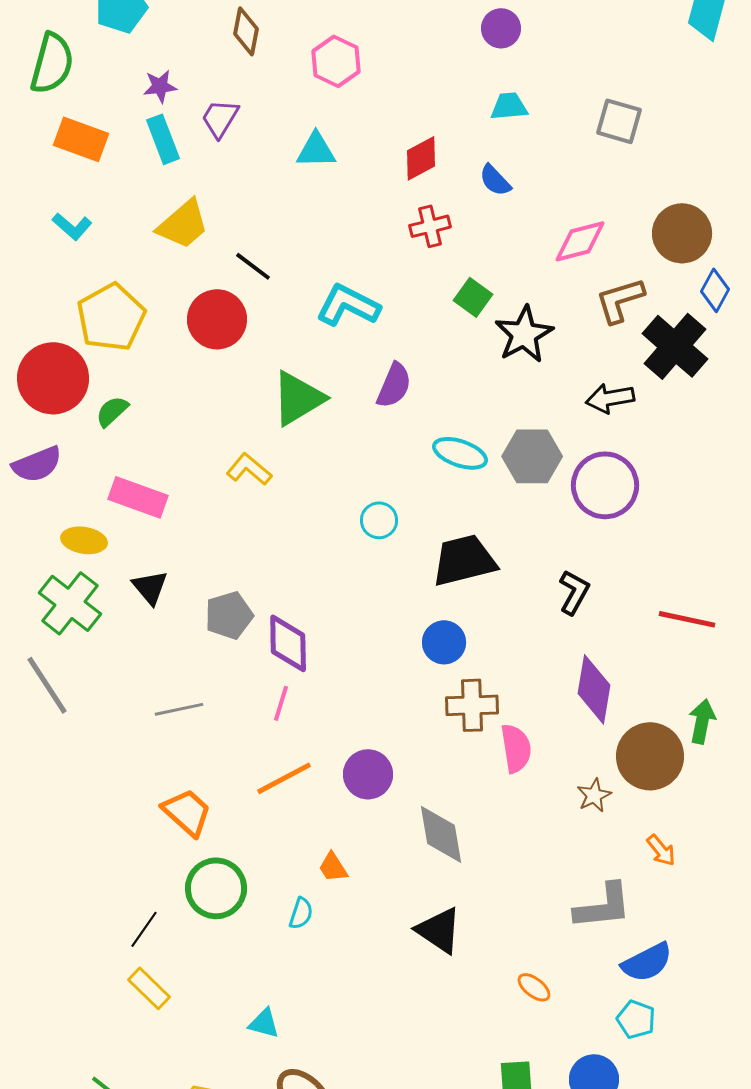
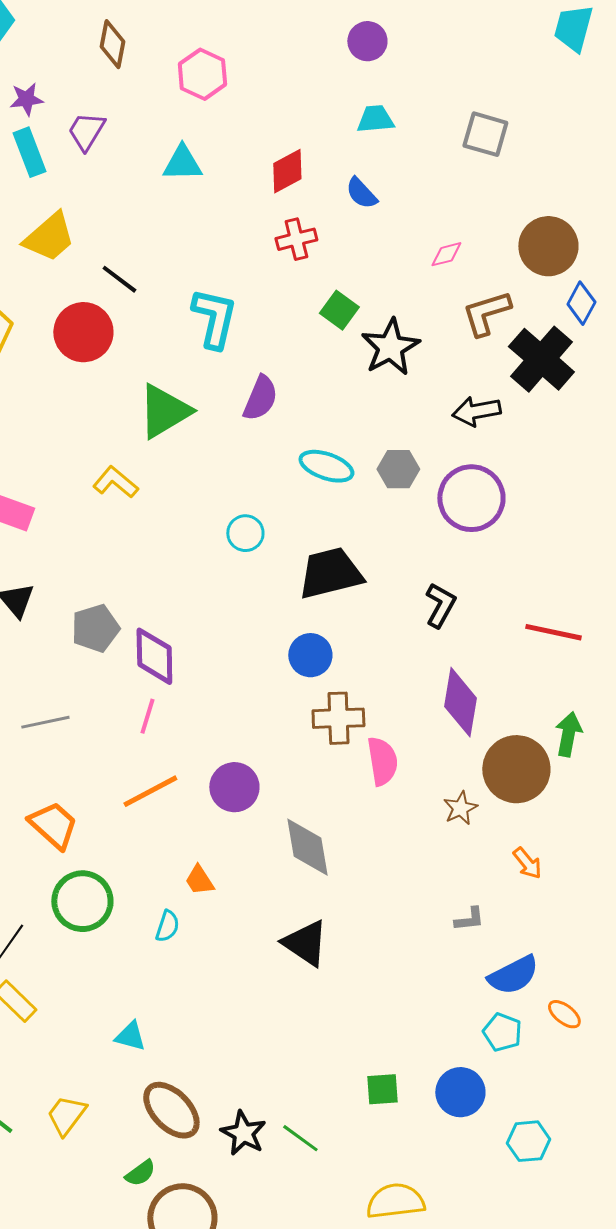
pink diamond: (580, 241) -> (446, 254), size x0.6
cyan L-shape: (348, 305) -> (214, 318), turned 76
gray hexagon: (532, 456) -> (398, 469), size x0.7
gray L-shape: (603, 906) -> (469, 919), size x0.5
orange ellipse: (534, 987) -> (564, 1014), moved

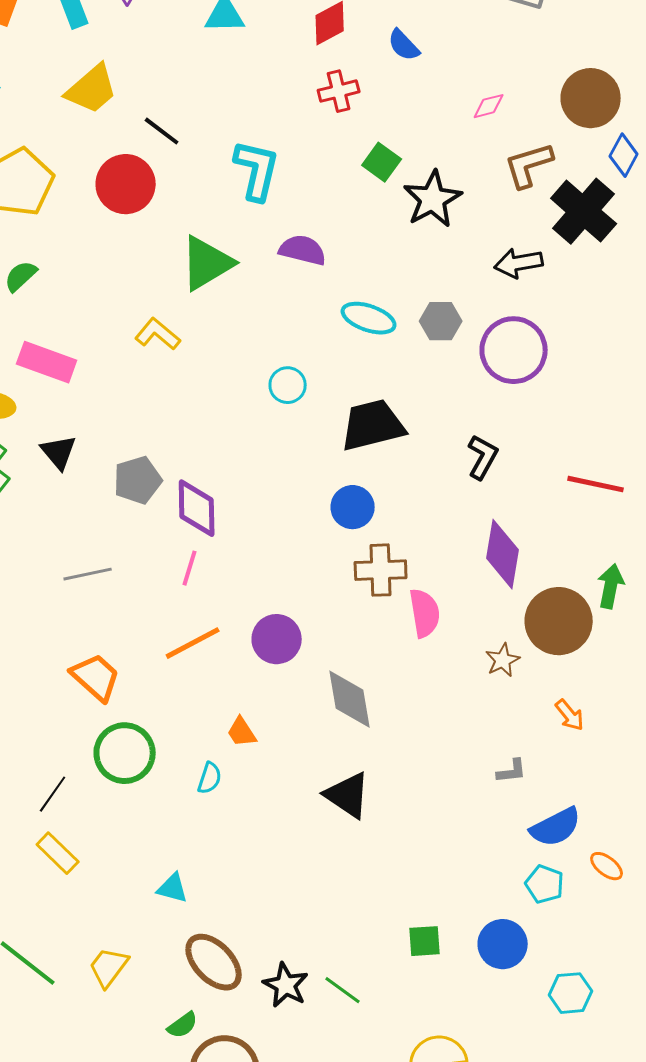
purple semicircle: (260, 398) -> (303, 250), turned -99

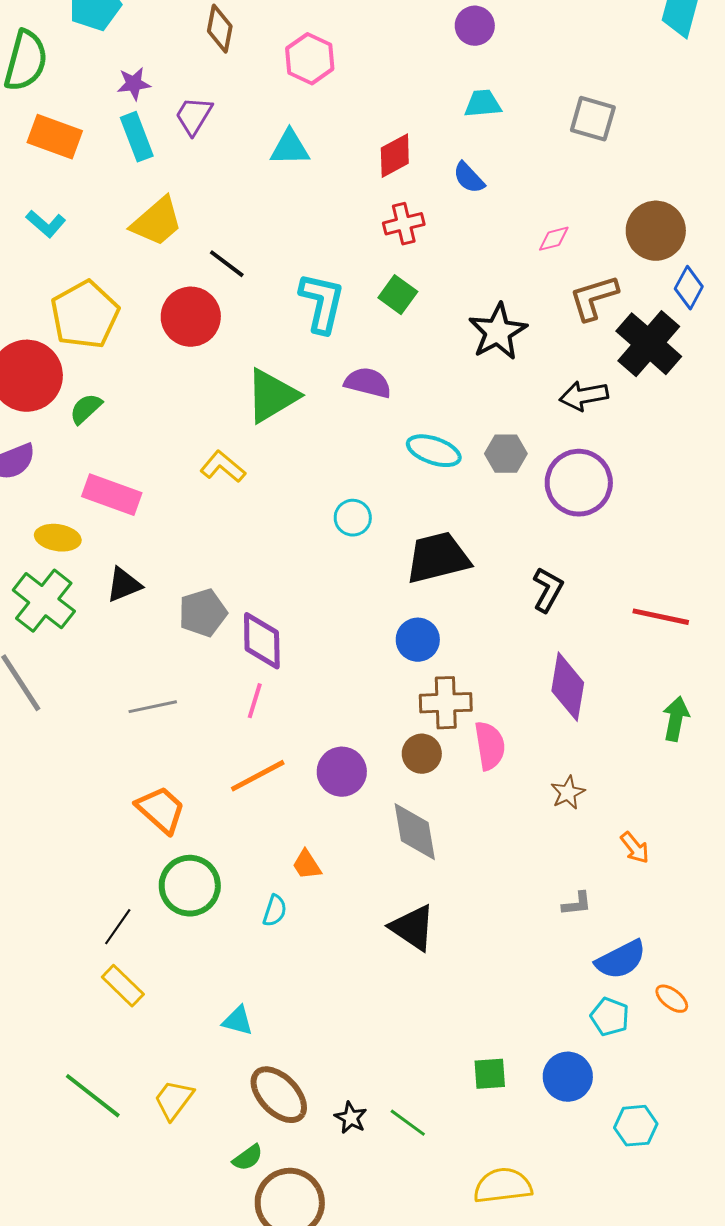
green square: (382, 162) -> (398, 295), moved
black triangle: (59, 452) -> (124, 585), turned 48
brown circle: (559, 621) -> (422, 754), moved, size x0.6
black star: (286, 985) -> (351, 1118), size x0.7

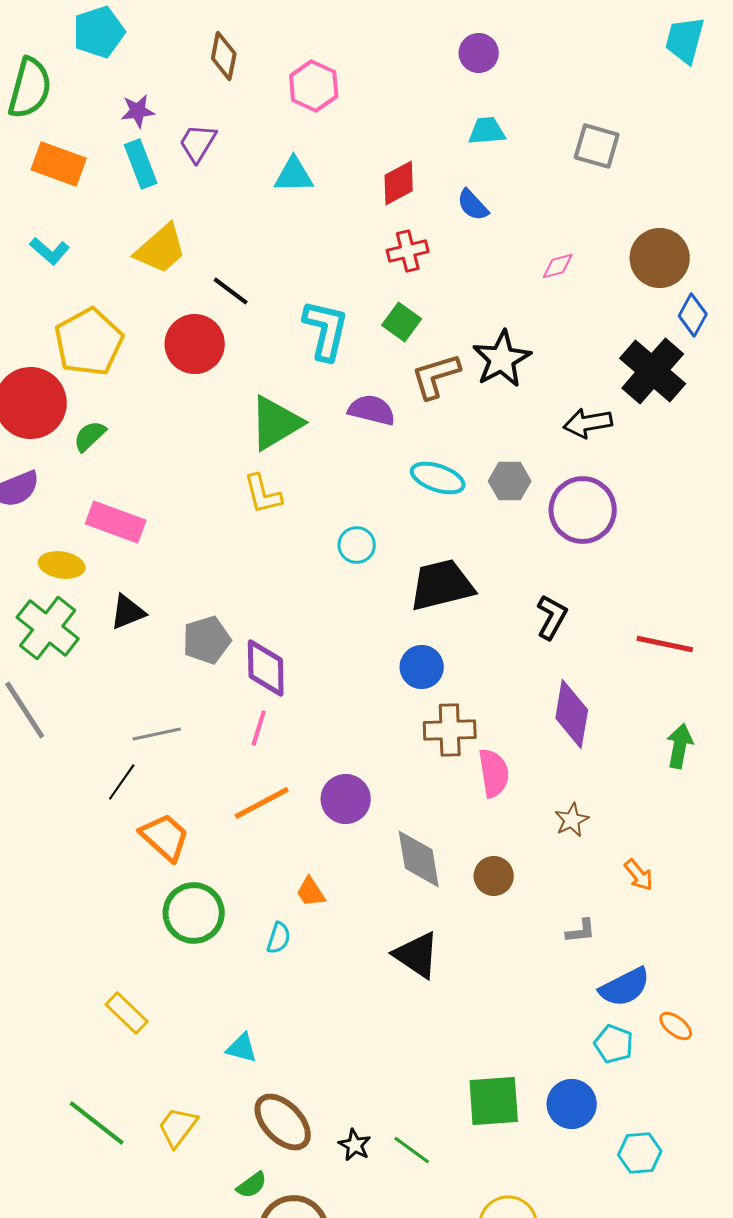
brown L-shape: (594, 298) -> (436, 376), moved
yellow L-shape: (223, 467) -> (263, 494), moved, turned -144
brown circle: (422, 754) -> (494, 876), moved
black line: (118, 927) -> (122, 782), moved
green square: (490, 1074) -> (494, 1101), size x1.6

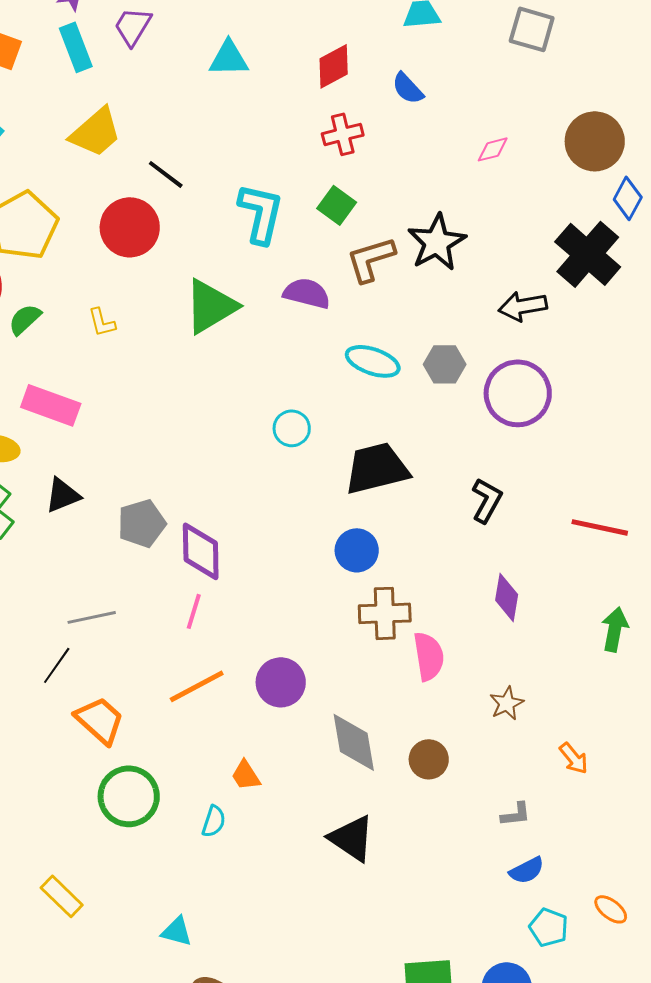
yellow L-shape: (263, 494) -> (102, 322), moved, size x0.7
purple diamond: (572, 714) -> (507, 597), size x0.7
blue semicircle: (625, 987) -> (527, 870), moved, size x0.7

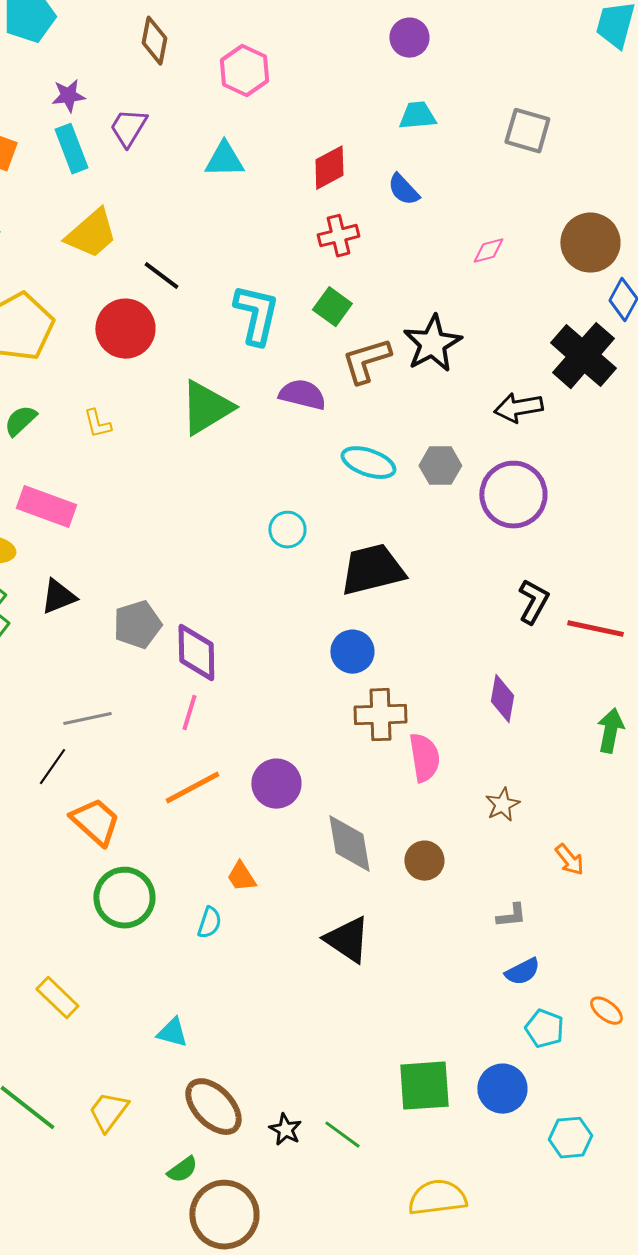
black L-shape: (487, 500) -> (533, 602), moved

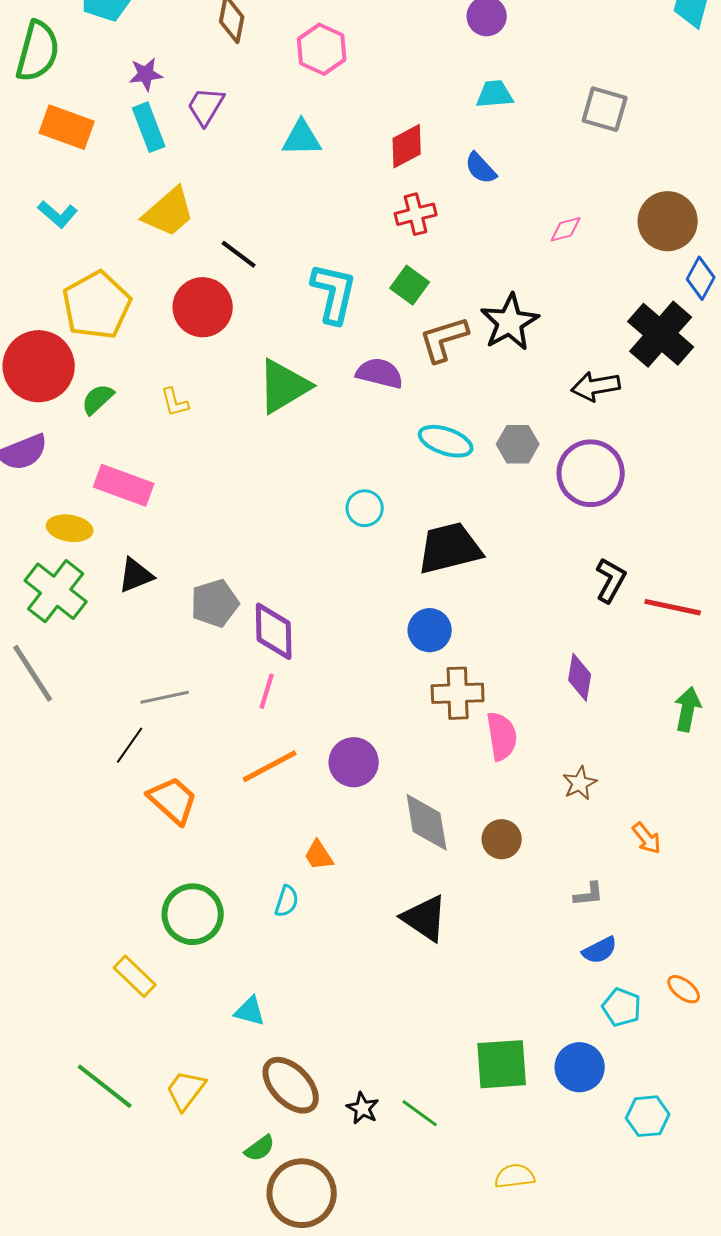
green circle: (124, 898) -> (193, 914), moved
yellow semicircle: (437, 1198) -> (515, 1176), size x0.7

